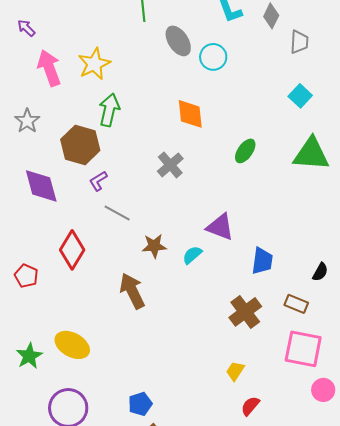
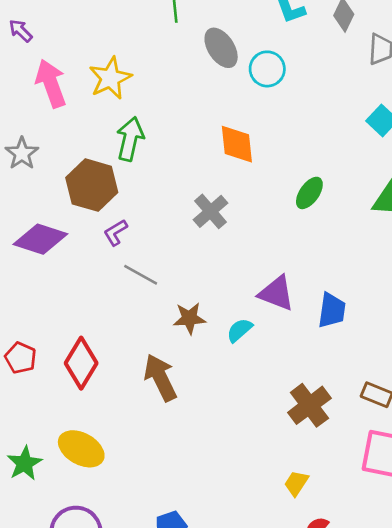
purple diamond: (41, 186) -> (40, 239), turned -57
red diamond: (72, 250) -> (81, 363), moved
blue trapezoid: (262, 261) -> (332, 310), moved

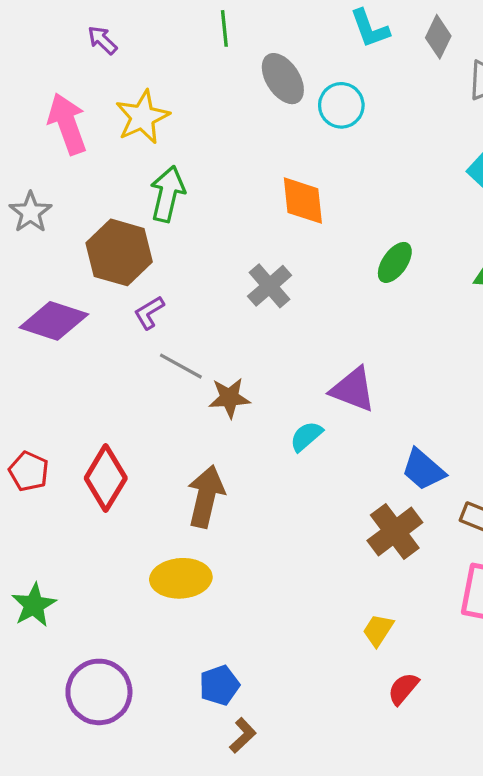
purple arrow: (21, 31) -> (102, 40), moved
blue trapezoid: (332, 310) -> (423, 470), moved, turned 123
brown star: (189, 318) -> (229, 398), moved
brown arrow: (160, 378) -> (206, 496), turned 39
yellow ellipse: (81, 449) -> (181, 578), moved, turned -33

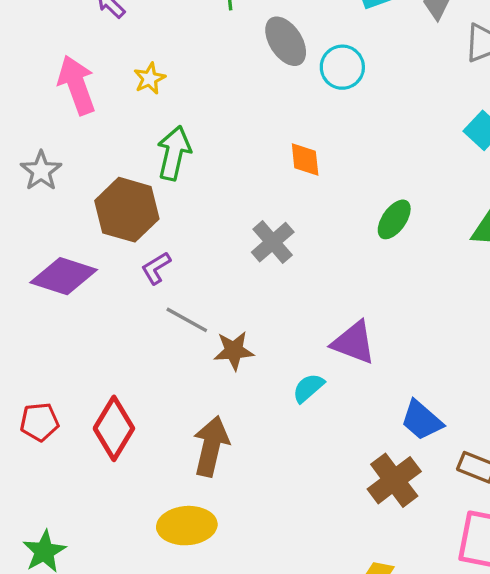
yellow star: (142, 117) -> (150, 79), size x0.6
orange diamond: (303, 201) -> (305, 159), size x0.7
red pentagon: (29, 471) -> (39, 422), turned -30

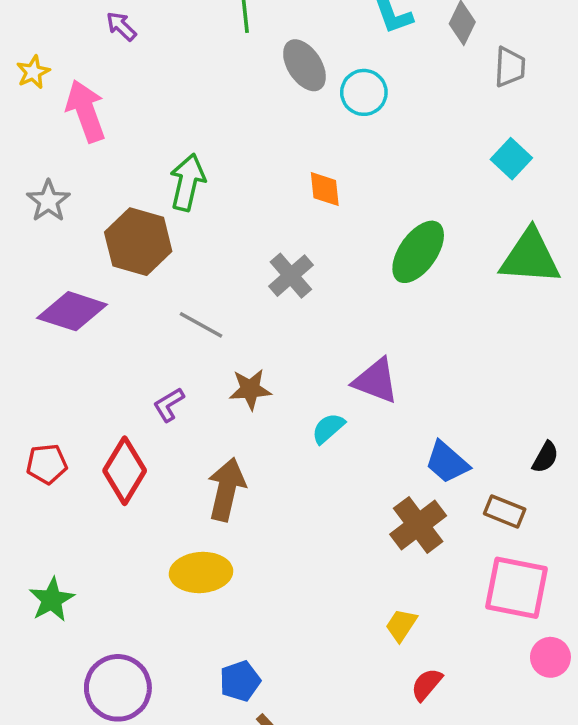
yellow star: (150, 79) -> (33, 72), moved
green ellipse: (394, 219) -> (418, 252), size x1.5
purple L-shape: (156, 268) -> (169, 405), moved
gray line: (187, 320) -> (201, 325), moved

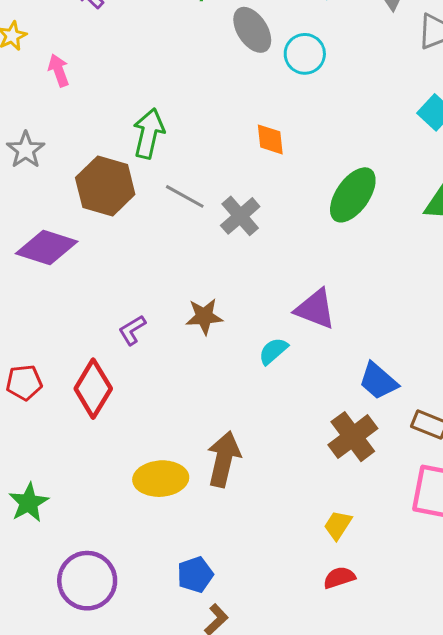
pink arrow: (86, 111) -> (59, 70), size x0.6
gray line: (201, 325) -> (185, 196), moved
brown arrow: (226, 489) -> (224, 459), moved
red semicircle: (427, 684) -> (339, 578), moved, turned 32

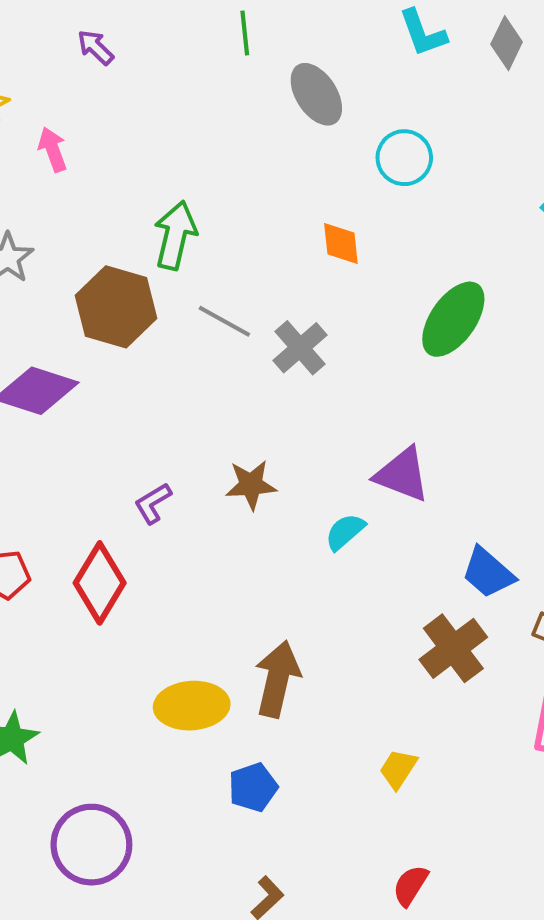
cyan circle: (305, 54) -> (404, 158), moved
yellow trapezoid: (338, 525) -> (398, 769), moved
blue pentagon: (195, 575) -> (253, 787), moved
red semicircle: (339, 578) -> (410, 885), moved, turned -40

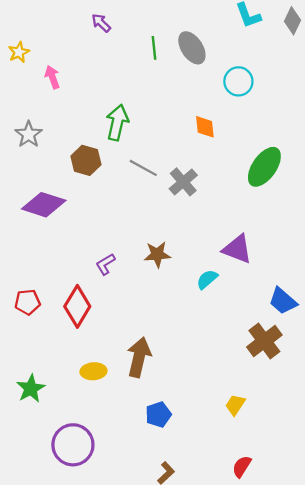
green line: (245, 33) -> (154, 48), moved
purple arrow: (96, 47) -> (101, 23), moved
brown hexagon: (116, 307) -> (86, 160), size x0.7
brown arrow: (278, 679) -> (139, 357), moved
yellow ellipse: (192, 706) -> (93, 371), moved, size x0.7

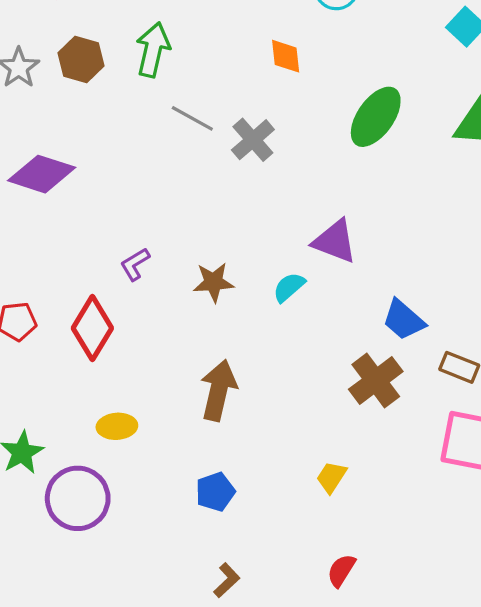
brown hexagon: (86, 160) -> (81, 59), moved
brown star: (157, 254) -> (214, 282), moved
brown arrow: (139, 357) -> (218, 390), moved
purple circle: (73, 445) -> (78, 498), moved

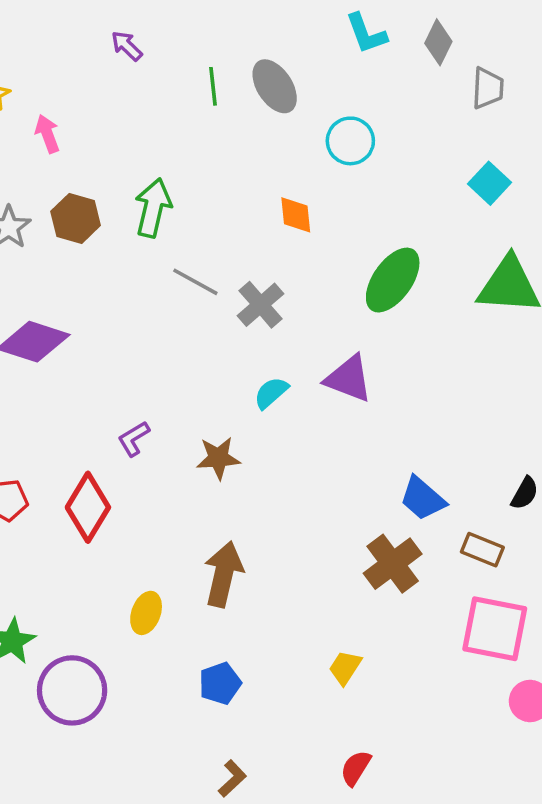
purple triangle: (335, 241) -> (349, 379), moved
cyan semicircle: (289, 287) -> (271, 393), moved
yellow ellipse: (117, 426) -> (146, 613), moved, turned -66

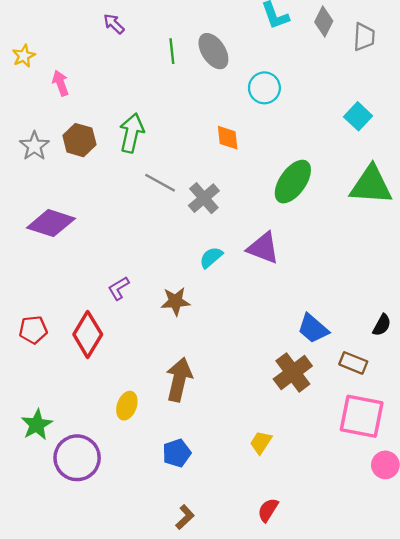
gray trapezoid: (488, 88) -> (364, 37), moved

